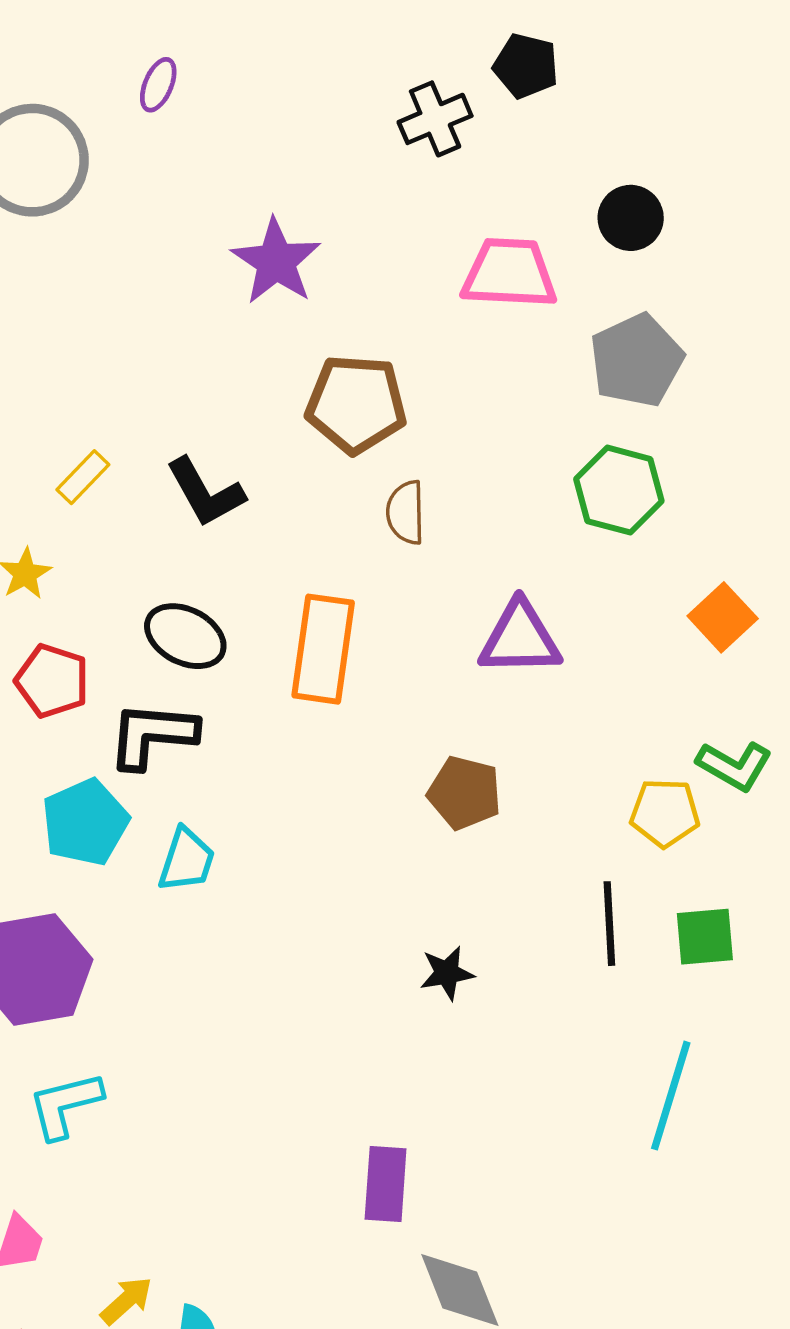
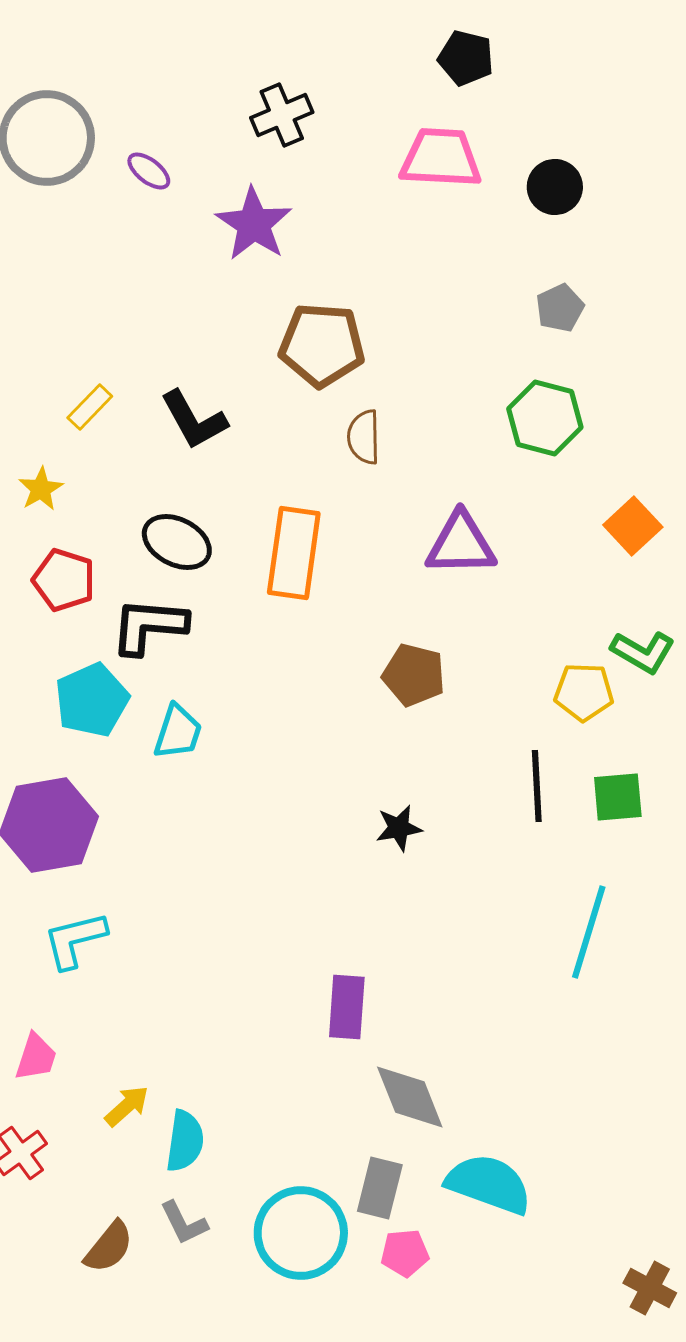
purple ellipse: (158, 85) -> (149, 171), moved, turned -75
black cross: (435, 119) -> (282, 115), moved
pink trapezoid: (509, 273) -> (441, 158), moved
gray pentagon: (637, 360) -> (560, 308), size x0.6

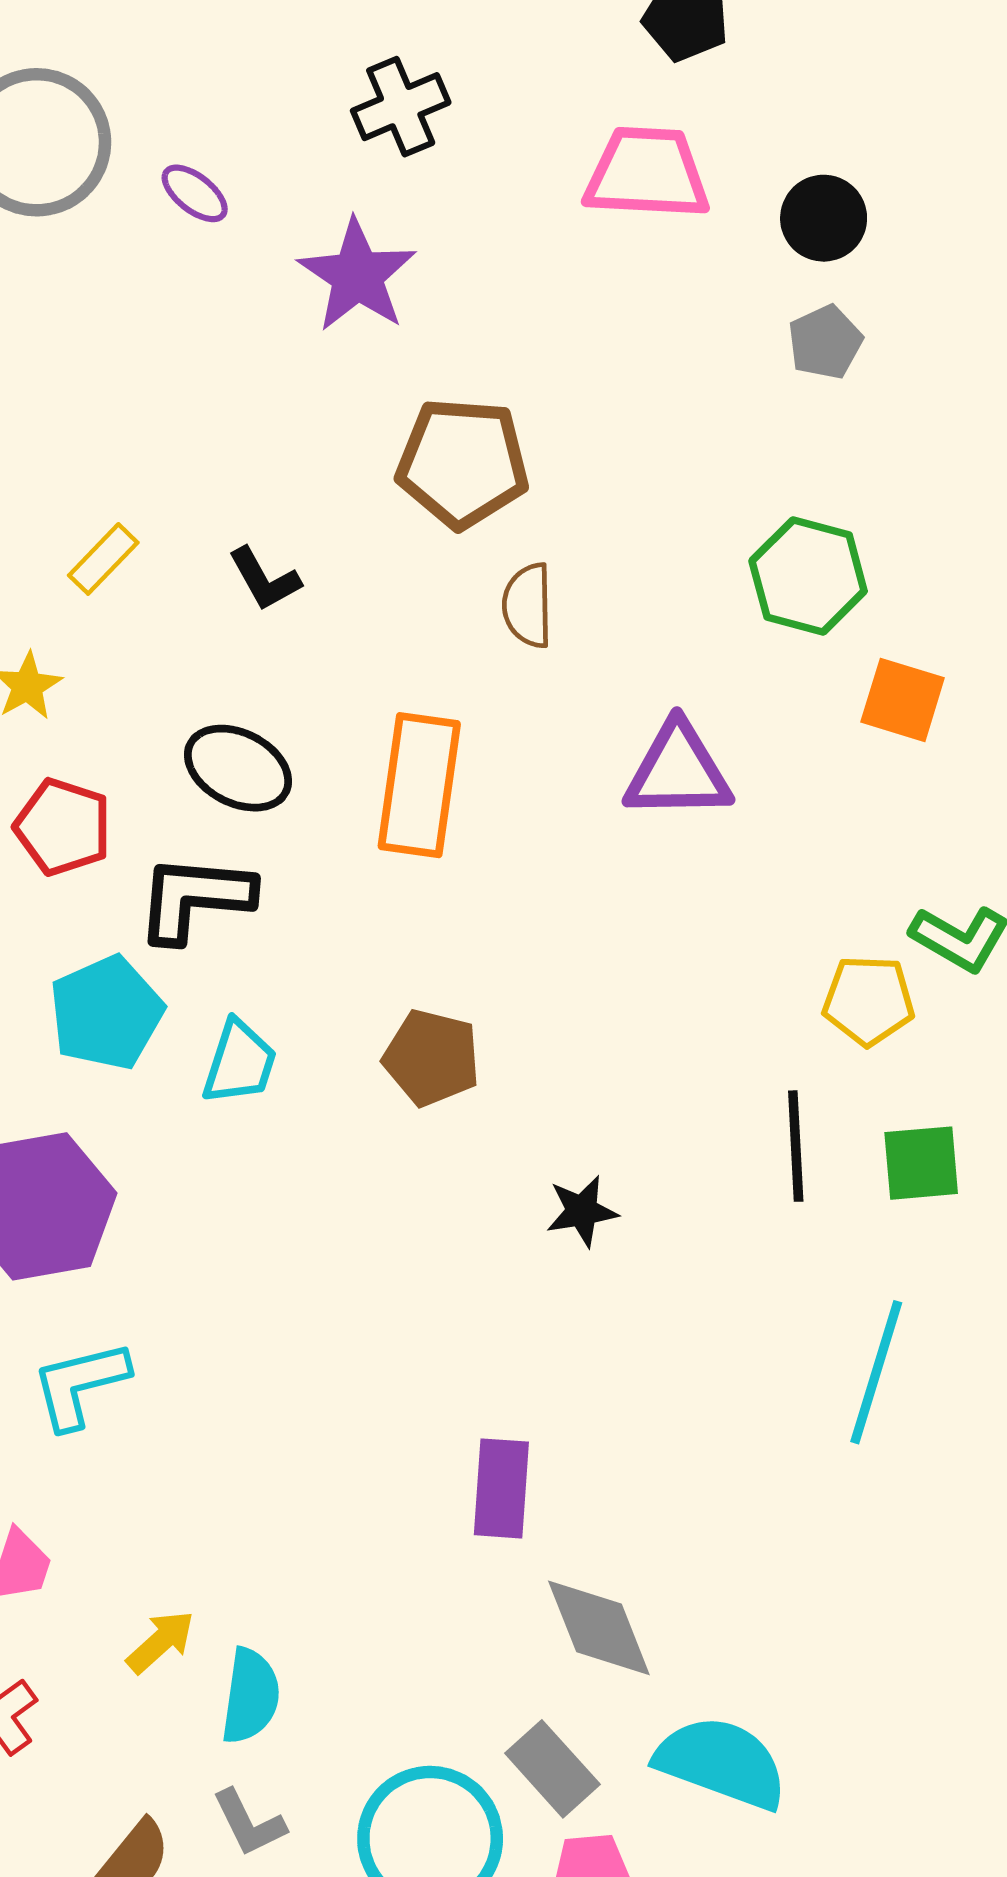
gray pentagon: (560, 308) -> (825, 342), moved
black L-shape: (194, 420) -> (264, 579), size x0.7
orange square: (633, 526) -> (903, 700), moved, turned -30
brown pentagon: (414, 675) -> (432, 1058), moved
gray rectangle: (380, 1188) -> (552, 1769), turned -56

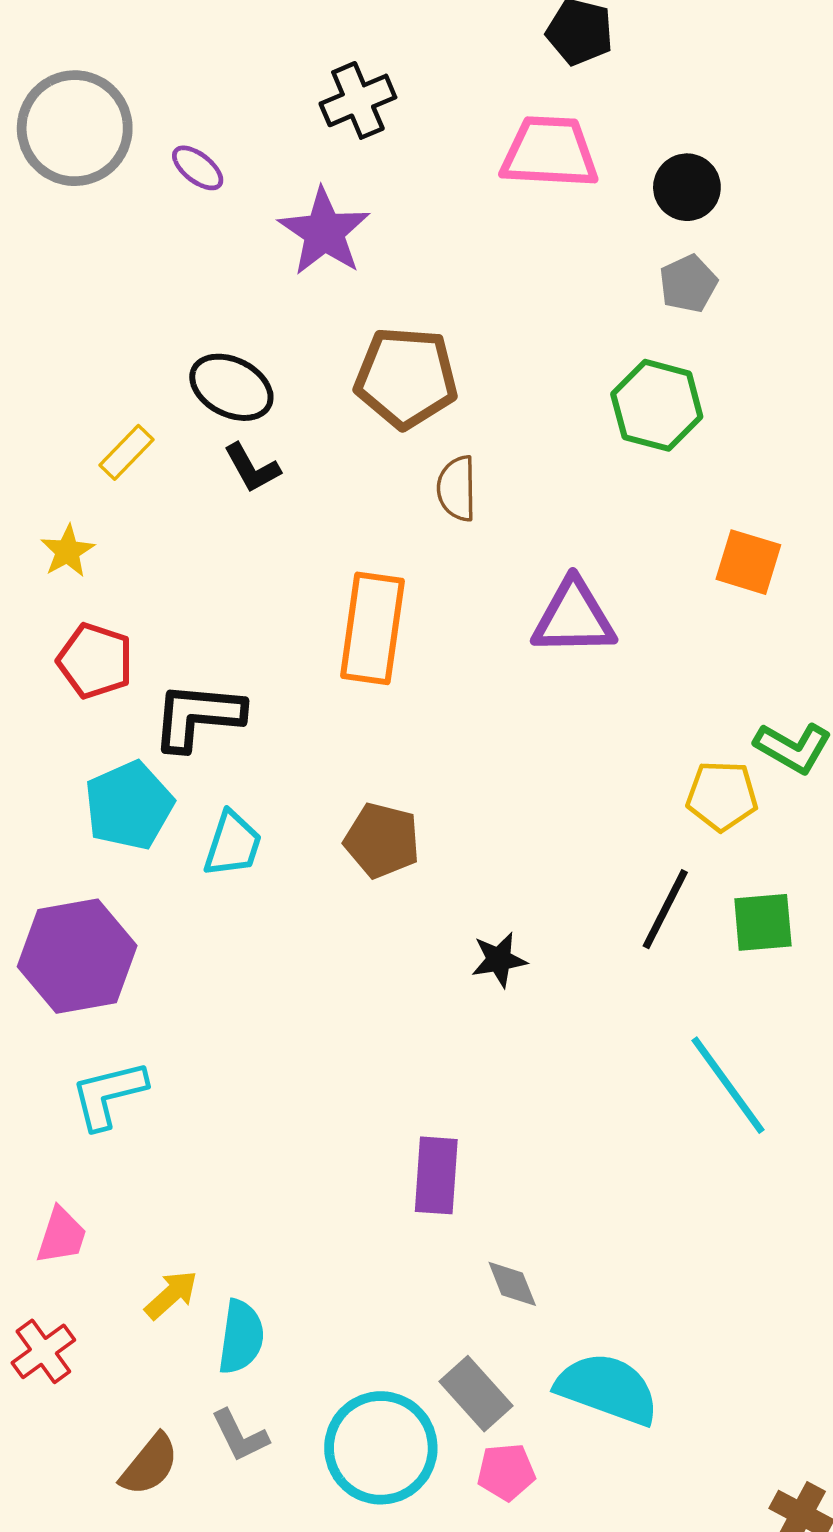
green hexagon: (808, 576) -> (657, 405), moved
black ellipse: (238, 768) -> (231, 387), moved
black line: (796, 1146) -> (665, 909), turned 30
cyan line: (876, 1372) -> (728, 1085), turned -53
gray diamond: (599, 1628) -> (512, 1284), size x0.6

